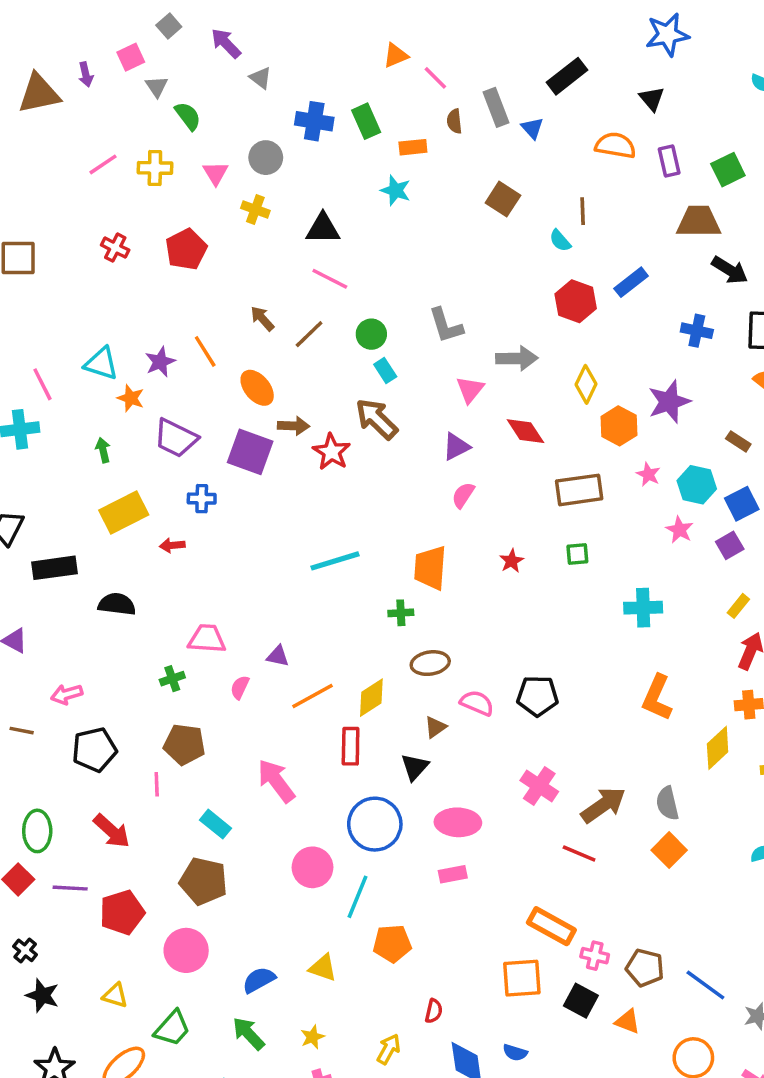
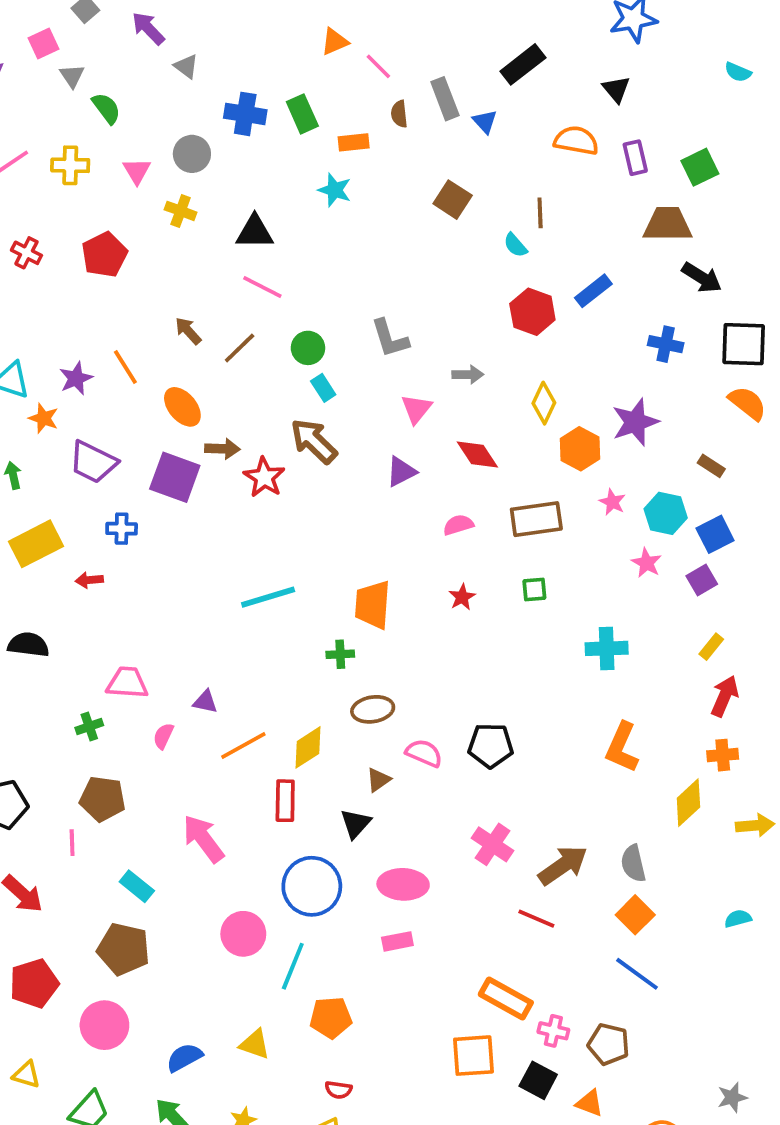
gray arrow: (517, 358) -> (468, 375), size x0.7
pink semicircle: (463, 495) -> (458, 525), moved, turned 40
blue line: (705, 985) -> (637, 974), moved
red semicircle: (434, 1011) -> (338, 1090), moved, turned 85

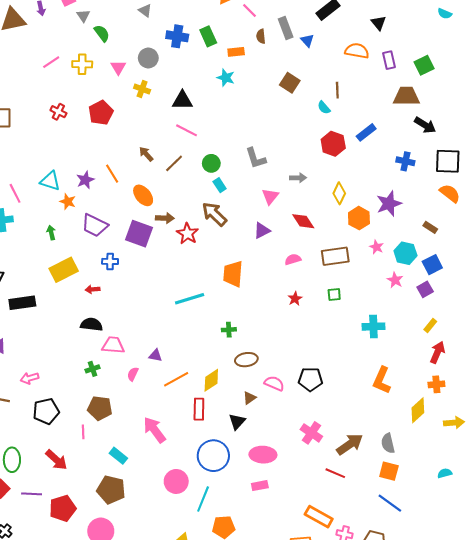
orange trapezoid: (373, 605) -> (233, 274), moved
black semicircle: (28, 645) -> (91, 324), moved
orange square: (635, 915) -> (389, 471), turned -30

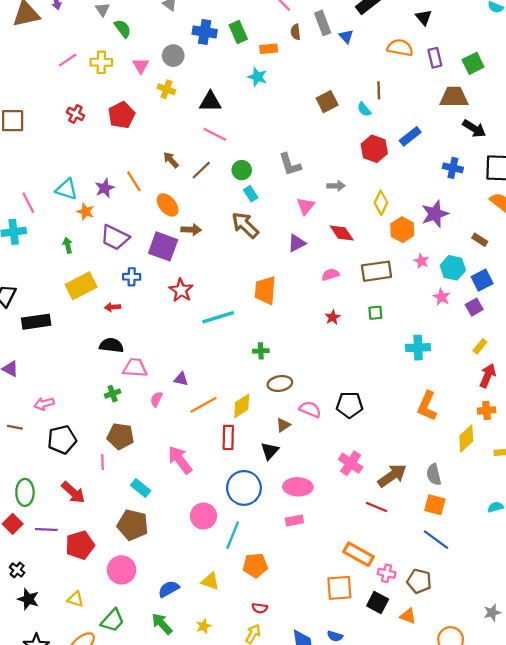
brown square: (290, 83) -> (327, 102), moved, turned 30
red star: (188, 234) -> (181, 290), moved

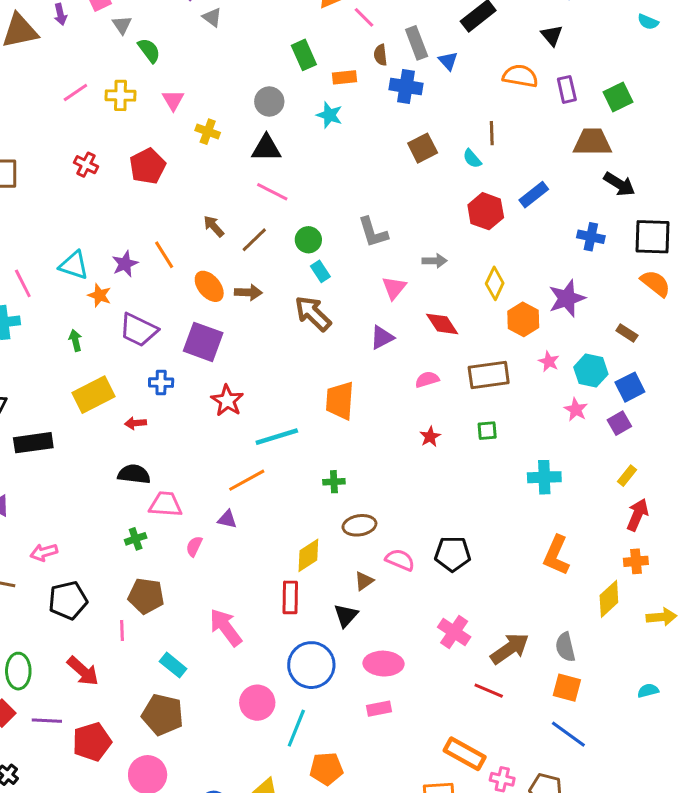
blue cross: (205, 32) -> (406, 86), moved
gray circle: (173, 56) -> (269, 102), moved
brown arrow: (191, 230) -> (248, 292), moved
orange line: (204, 405) -> (247, 480), moved

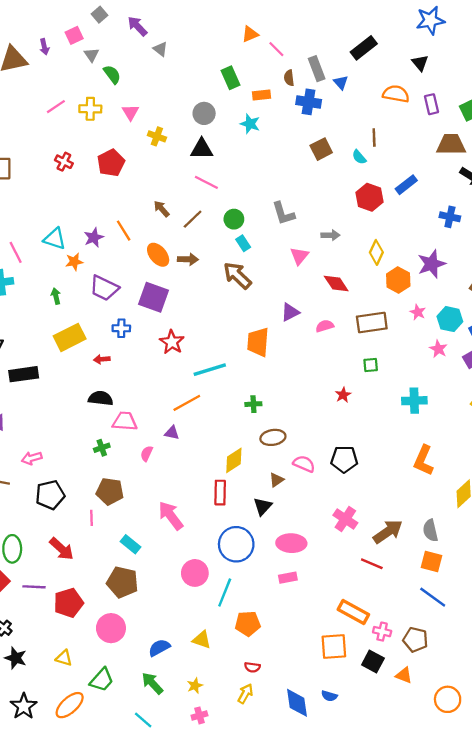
orange star: (99, 295) -> (74, 262), turned -30
purple triangle: (382, 337) -> (290, 312), moved
red star: (430, 437) -> (343, 395), moved

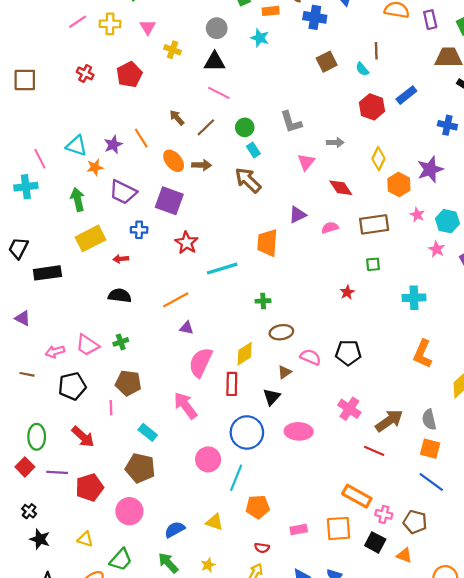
green arrow: (56, 296) -> (78, 200), size x1.5
orange line: (187, 403) -> (176, 300), moved
pink trapezoid: (125, 421) -> (87, 345), moved, turned -150
pink semicircle: (147, 453) -> (201, 362), moved, size x2.0
pink rectangle: (288, 578) -> (299, 530), moved

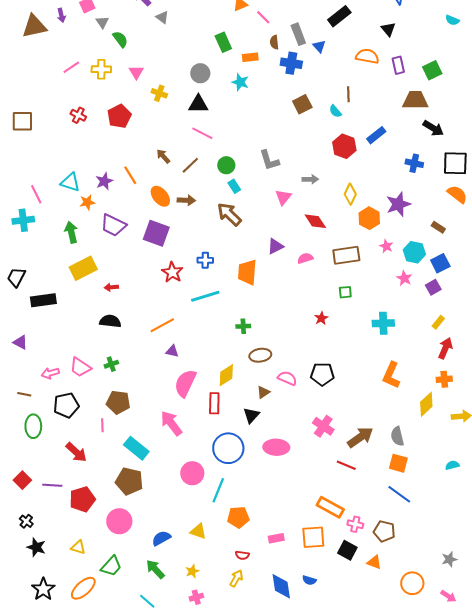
blue cross: (139, 230) -> (205, 260), moved
cyan rectangle: (148, 432) -> (136, 448), size x1.4
green ellipse: (37, 437) -> (33, 426), moved

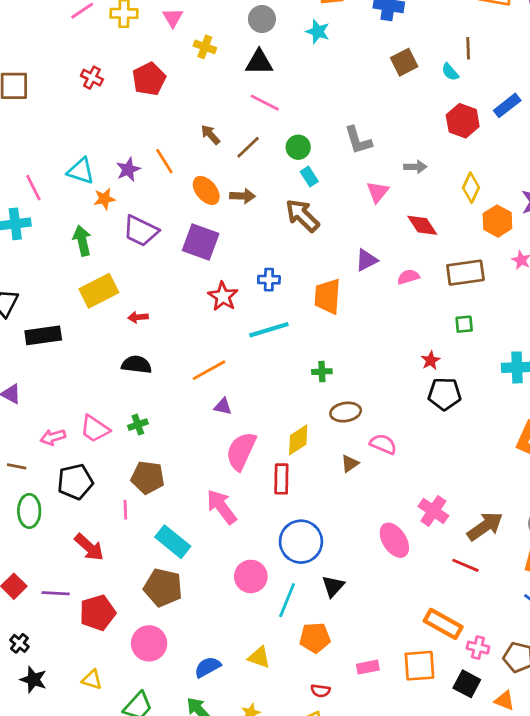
black pentagon: (322, 374) -> (445, 394), moved
black triangle: (251, 415) -> (333, 586), moved
pink ellipse: (276, 447) -> (394, 540), moved, turned 55

